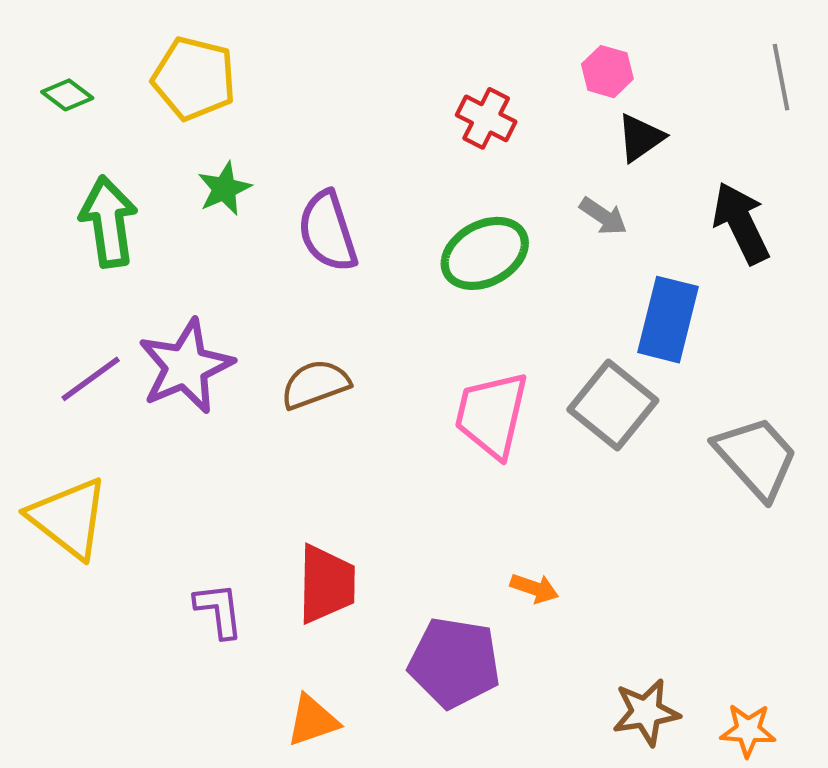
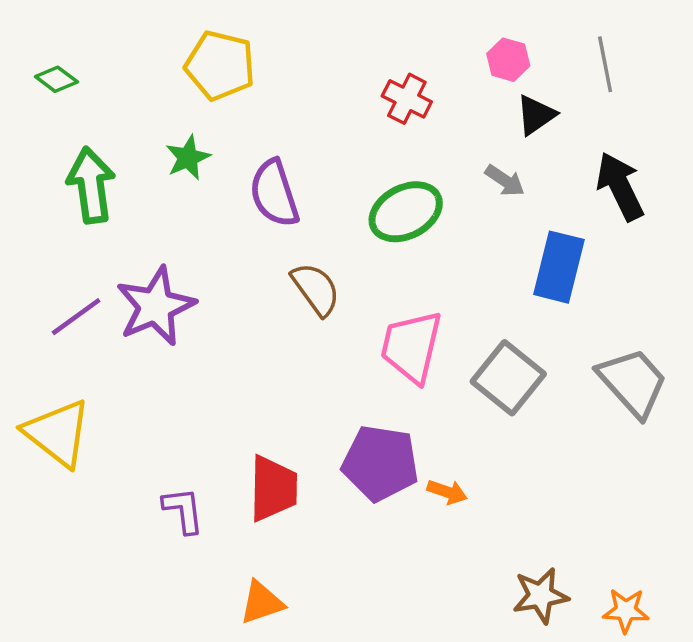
gray line: (781, 77) -> (605, 64), moved
yellow pentagon: (194, 78) -> (220, 65), moved
brown semicircle: (315, 384) -> (316, 289), moved, turned 74
gray square: (613, 405) -> (508, 378), moved
purple pentagon: (454, 663) -> (380, 463), moved

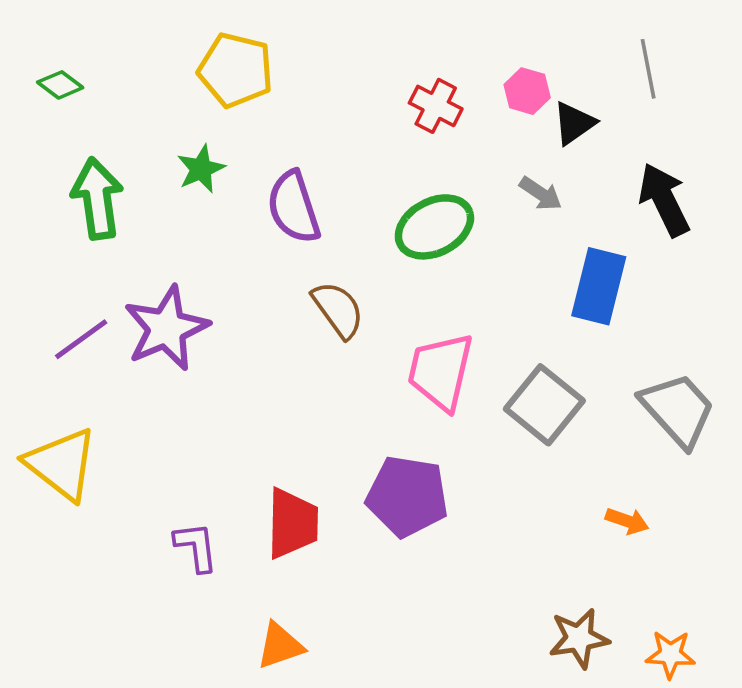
pink hexagon: (508, 60) -> (527, 91), moved
orange arrow: (447, 492) -> (627, 521), moved

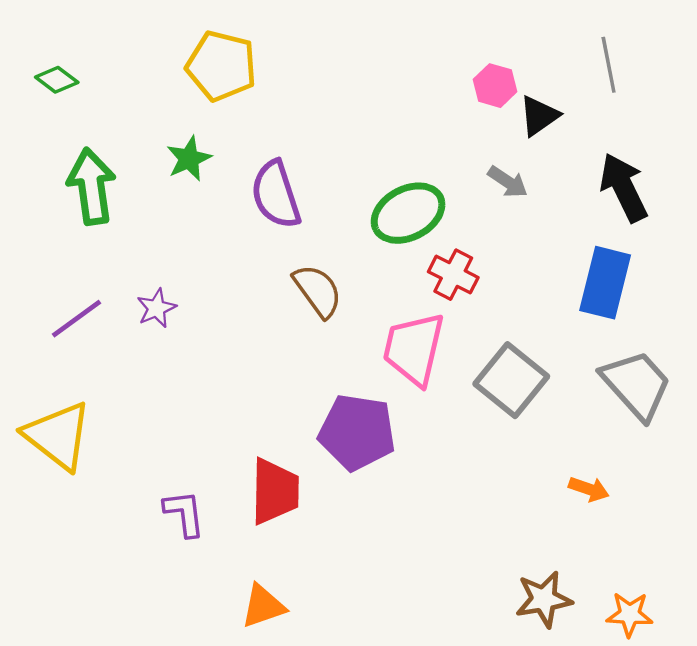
red cross: (436, 106) -> (453, 275), moved
blue rectangle: (599, 286) -> (605, 283), moved
purple star: (166, 328) -> (156, 308), size x0.5
purple pentagon: (407, 496) -> (357, 432), moved

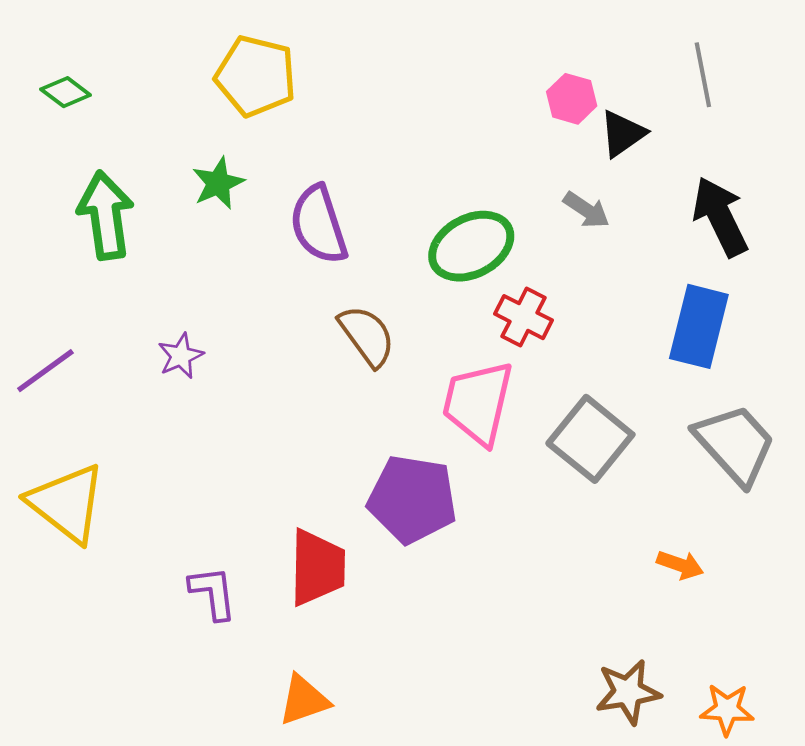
purple line: (76, 319) -> (45, 371), moved

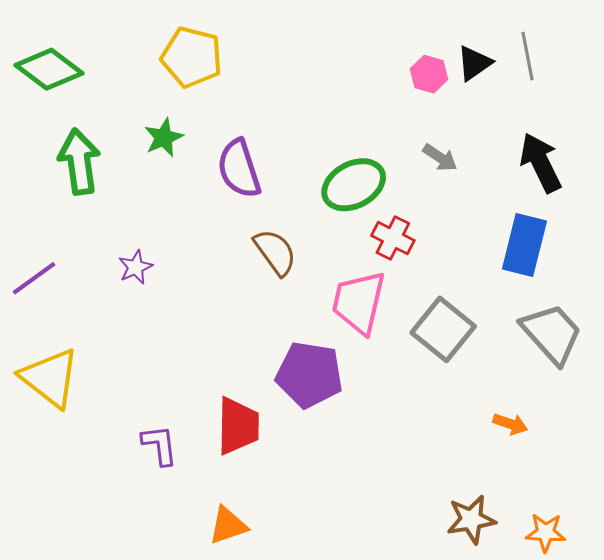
green diamond: (66, 92) -> (49, 69), size x1.8
black triangle: (623, 134) -> (474, 63), moved

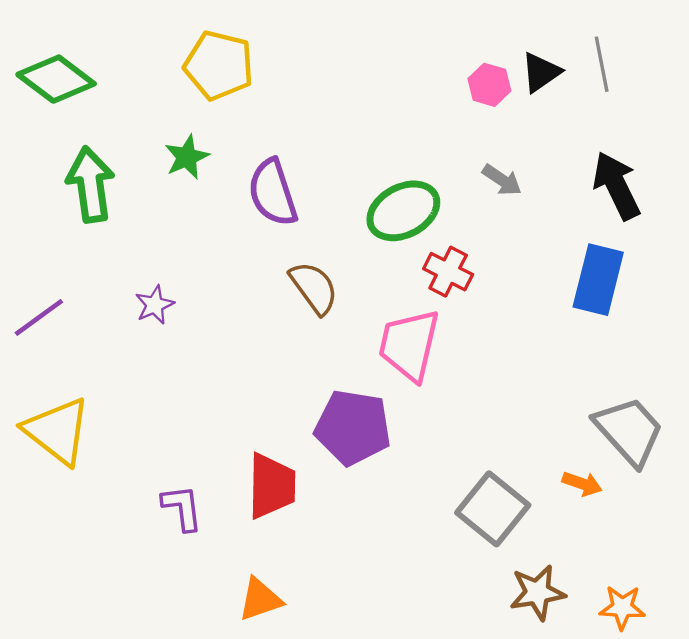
gray square: (443, 329) -> (493, 509), moved
gray trapezoid: (552, 334) -> (629, 431), moved

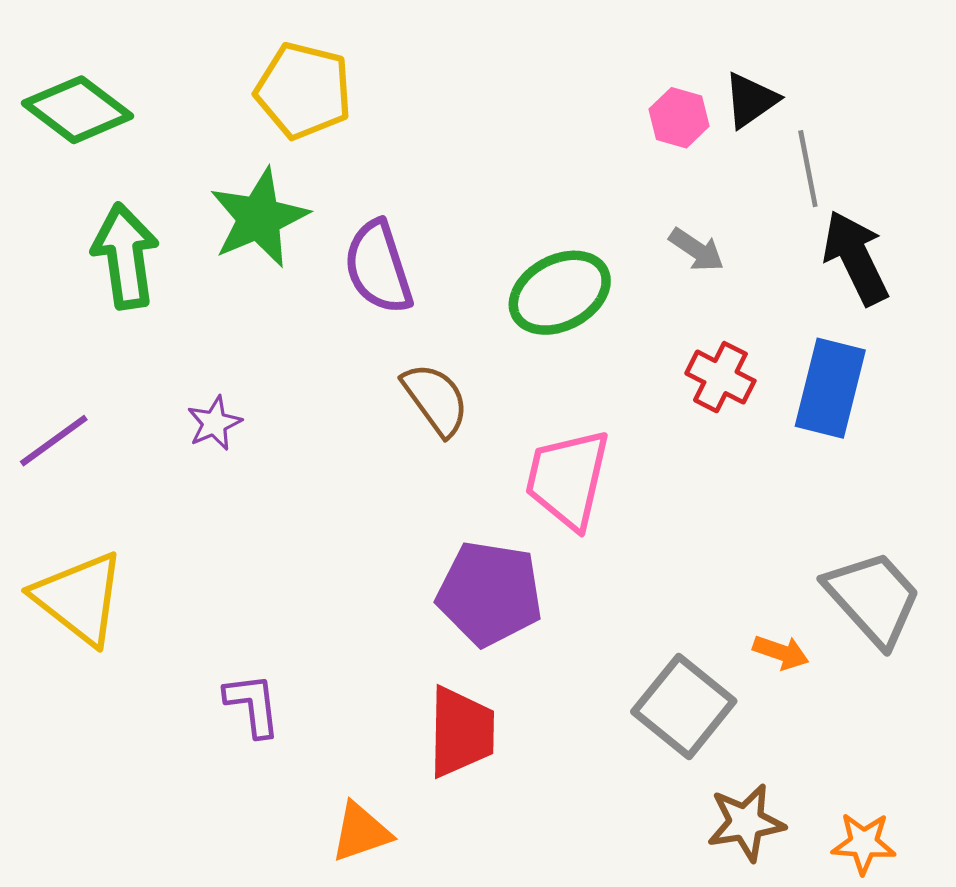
gray line: (602, 64) -> (808, 169), moved
green star: (187, 157) -> (259, 218), size x1.6
red cross: (448, 272) -> (720, 377), moved
orange arrow: (582, 484) -> (781, 652), moved
red trapezoid: (272, 486) -> (461, 732), moved

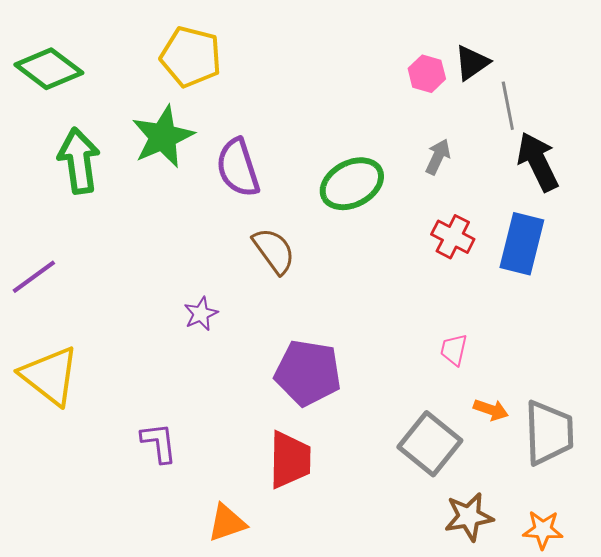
gray arrow: (697, 250) -> (438, 157), turned -99
purple star: (214, 423) -> (201, 314), moved
pink trapezoid: (568, 479) -> (454, 350), moved, size x0.5
gray trapezoid: (873, 598) -> (549, 433), moved, turned 40

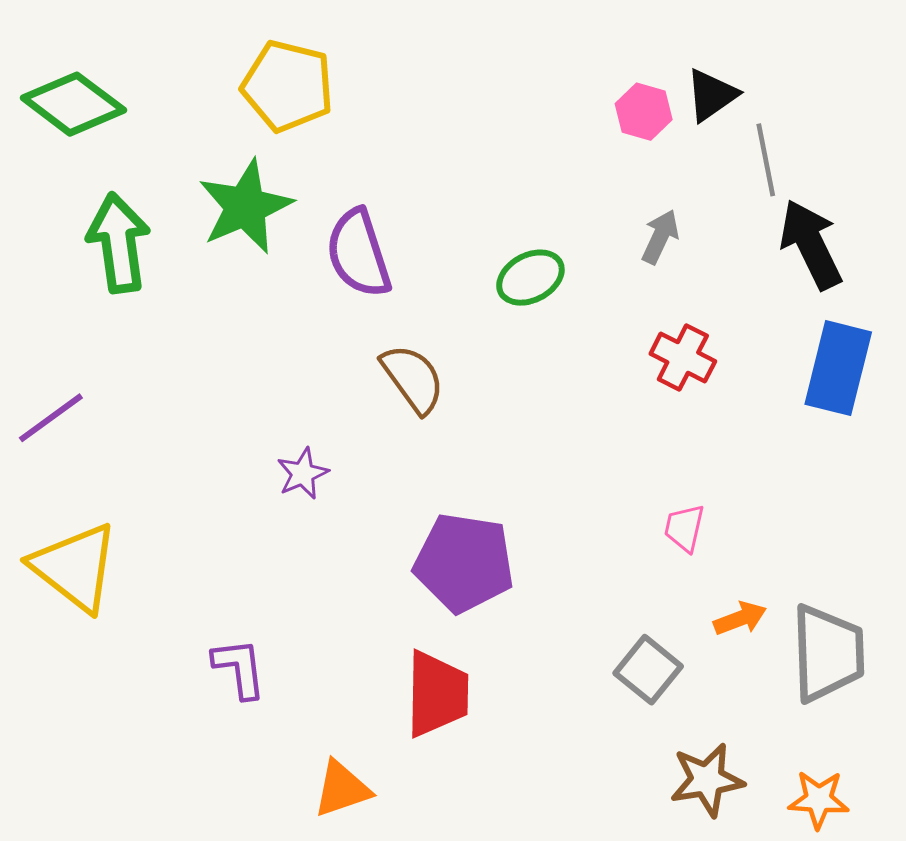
green ellipse: (352, 184) -> (530, 278), size x0.7
blue rectangle: (522, 244) -> (838, 368), moved
orange arrow: (491, 410) -> (740, 618), turned -40
gray square: (430, 444) -> (648, 670), size x0.7

